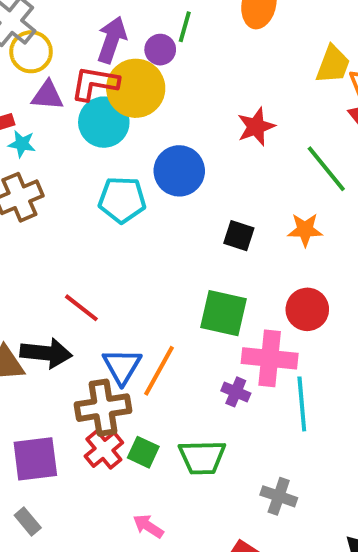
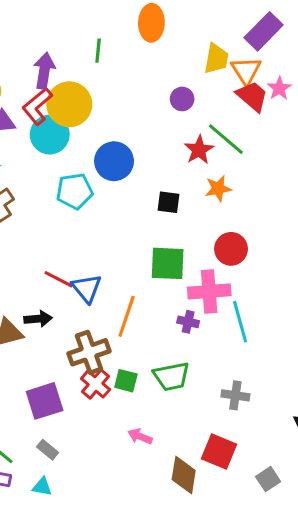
purple circle: (160, 50) -> (182, 99), moved
red L-shape: (95, 83) -> (37, 106), turned -39
red star: (256, 127) -> (199, 150), moved
black arrow: (46, 353) -> (38, 319), size x0.7
blue triangle: (122, 366) -> (87, 288), moved

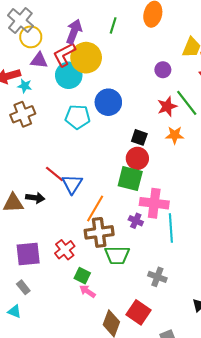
red circle: (231, 249) -> (137, 158), moved
brown cross: (89, 352) -> (99, 232), moved
green square: (126, 381) -> (82, 276), moved

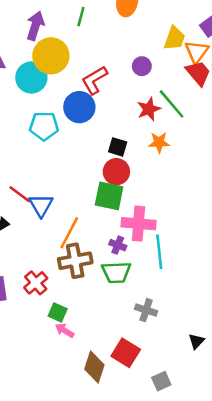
red L-shape: (64, 54) -> (94, 80), moved
green trapezoid: (117, 255) -> (116, 272), moved

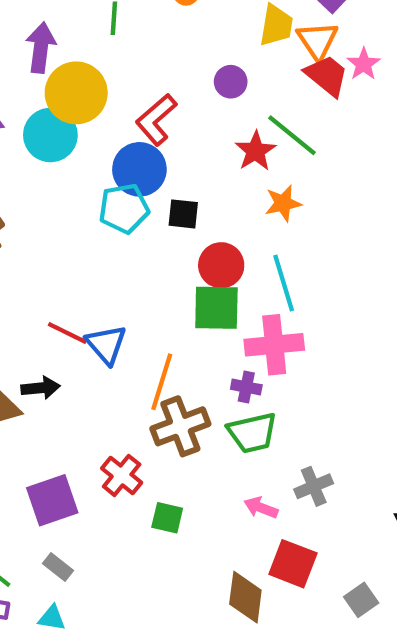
cyan pentagon: (44, 126) -> (124, 209), moved
black square: (118, 147) -> (183, 214), moved
cyan line: (159, 252) -> (284, 283), moved
gray cross: (146, 310) -> (314, 486), turned -30
pink arrow: (65, 330) -> (261, 508), moved

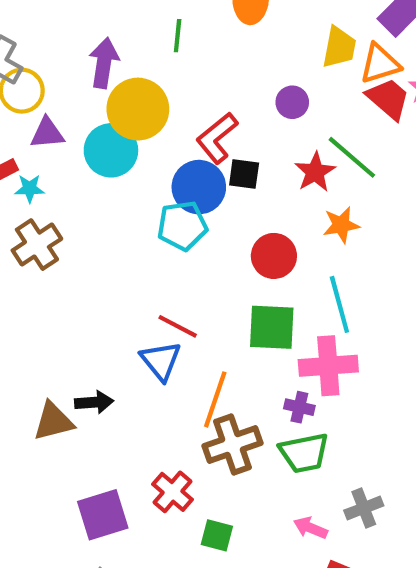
orange triangle: (317, 41) -> (380, 64), turned 45
black square: (183, 214) -> (244, 174), moved
red circle: (221, 265) -> (274, 256), moved
red line: (67, 333) -> (178, 326), moved

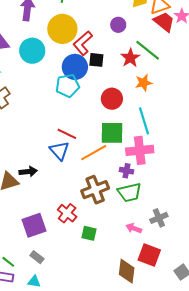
yellow circle: (138, 109) -> (62, 29), moved
orange line: (215, 399) -> (94, 153), moved, turned 44

